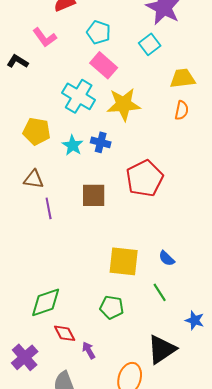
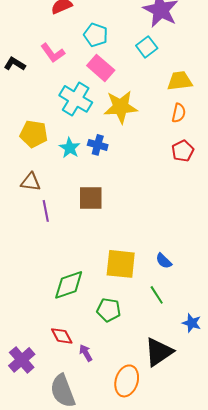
pink L-shape: (45, 37) -> (53, 53), moved
red pentagon: (145, 178) -> (183, 151), moved, size x0.6
green diamond: (46, 302) -> (69, 285), moved

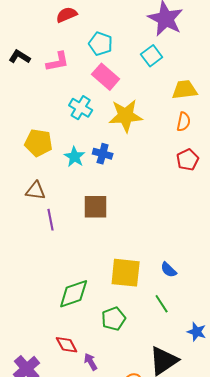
pink L-shape: (53, 53) -> (58, 62), turned -65
black L-shape: (15, 64) -> (20, 57), moved
cyan cross: (76, 99) -> (81, 108), size x0.7
green pentagon: (109, 310) -> (114, 319), turned -30

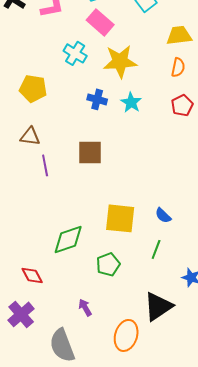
cyan star: (75, 157) -> (131, 102), moved
green line: (162, 304) -> (156, 249), turned 54
red diamond: (67, 345) -> (32, 275), moved

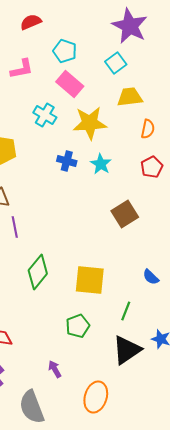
yellow trapezoid: (179, 35) -> (130, 97), moved
brown square: (90, 152) -> (125, 214), moved, turned -32
blue semicircle: (163, 215) -> (151, 277), moved
green diamond: (68, 239) -> (38, 272), moved, turned -32
black triangle: (158, 306) -> (127, 350), moved

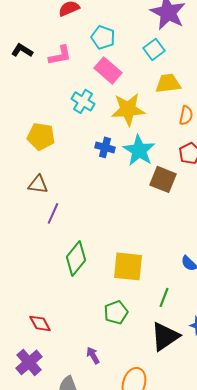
cyan star: (101, 164) -> (139, 150), size x1.5
brown square: (125, 214) -> (163, 179), moved, turned -36
purple line: (15, 227) -> (53, 213), turned 35

